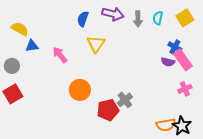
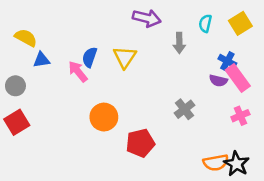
blue semicircle: (83, 19) -> (90, 57), moved
gray arrow: (138, 19) -> (179, 43), moved
gray cross: (125, 100) -> (184, 109), moved

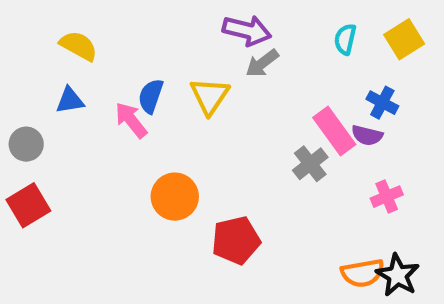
yellow semicircle: (26, 38) -> (79, 46), moved
gray arrow: (179, 43) -> (262, 63), moved, turned 54
pink rectangle: (238, 78) -> (334, 131), moved
gray cross: (184, 109) -> (310, 164), moved
pink cross: (240, 116) -> (387, 197), moved

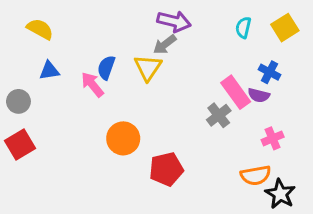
yellow semicircle: (79, 46) -> (40, 29), moved
gray arrow: (262, 63) -> (165, 44), moved
orange semicircle: (363, 273) -> (256, 175), moved

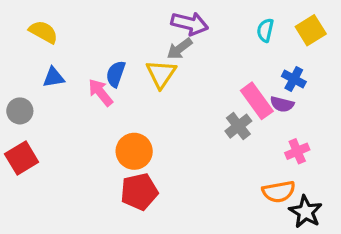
red pentagon: (166, 169) -> (139, 192), moved

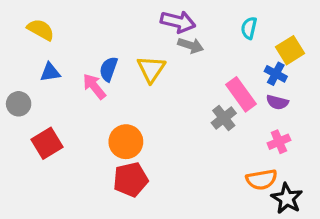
yellow square: (311, 30) -> (290, 50), moved
gray arrow: (180, 49) -> (191, 45), moved, turned -125
purple semicircle: (282, 104) -> (277, 102), moved
red square: (22, 158) -> (47, 143), moved

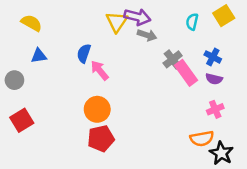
yellow square: (290, 50) -> (224, 16), moved
yellow triangle: (151, 69) -> (117, 22), moved
pink arrow: (94, 86) -> (100, 70), moved
gray cross: (224, 118) -> (173, 59), moved
red square: (47, 143) -> (22, 120), moved

